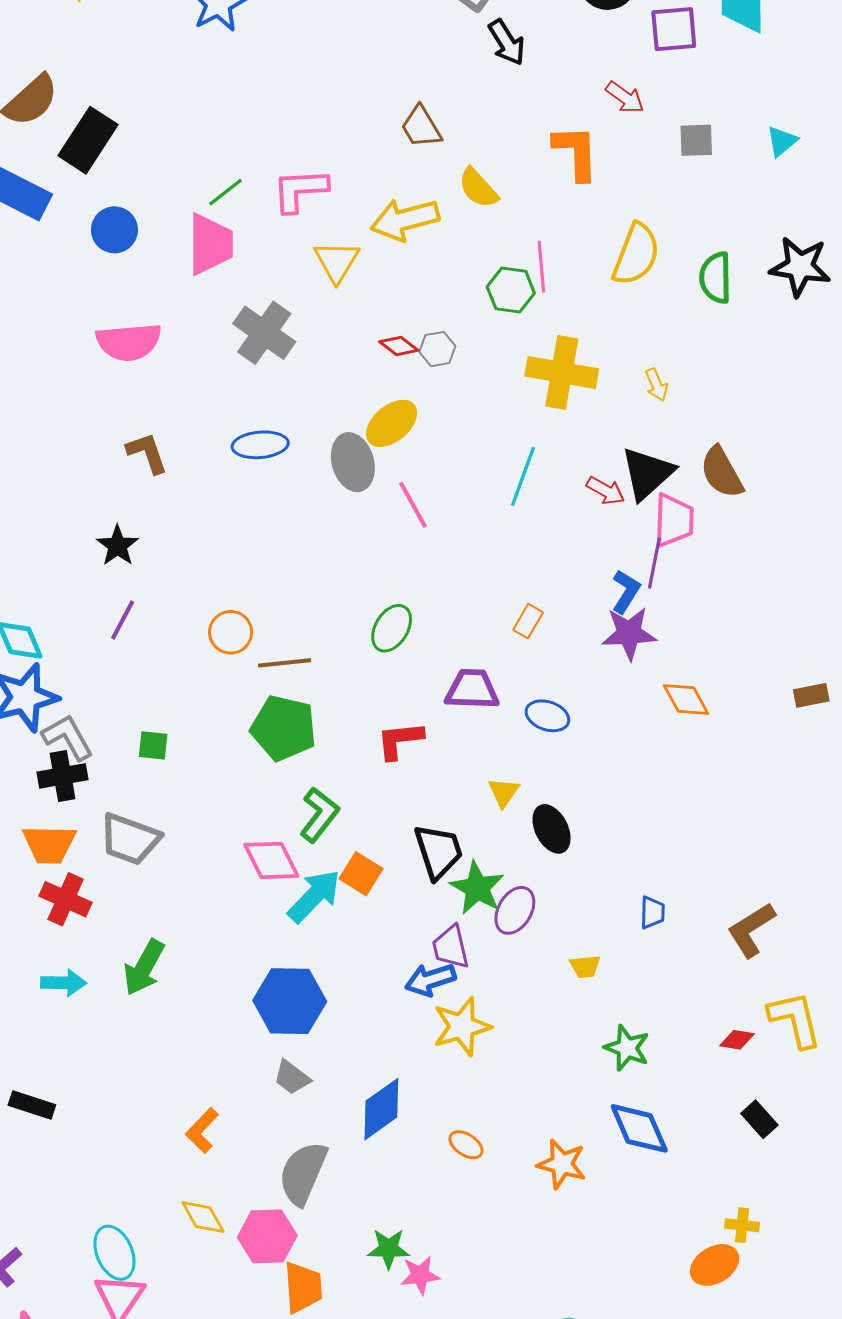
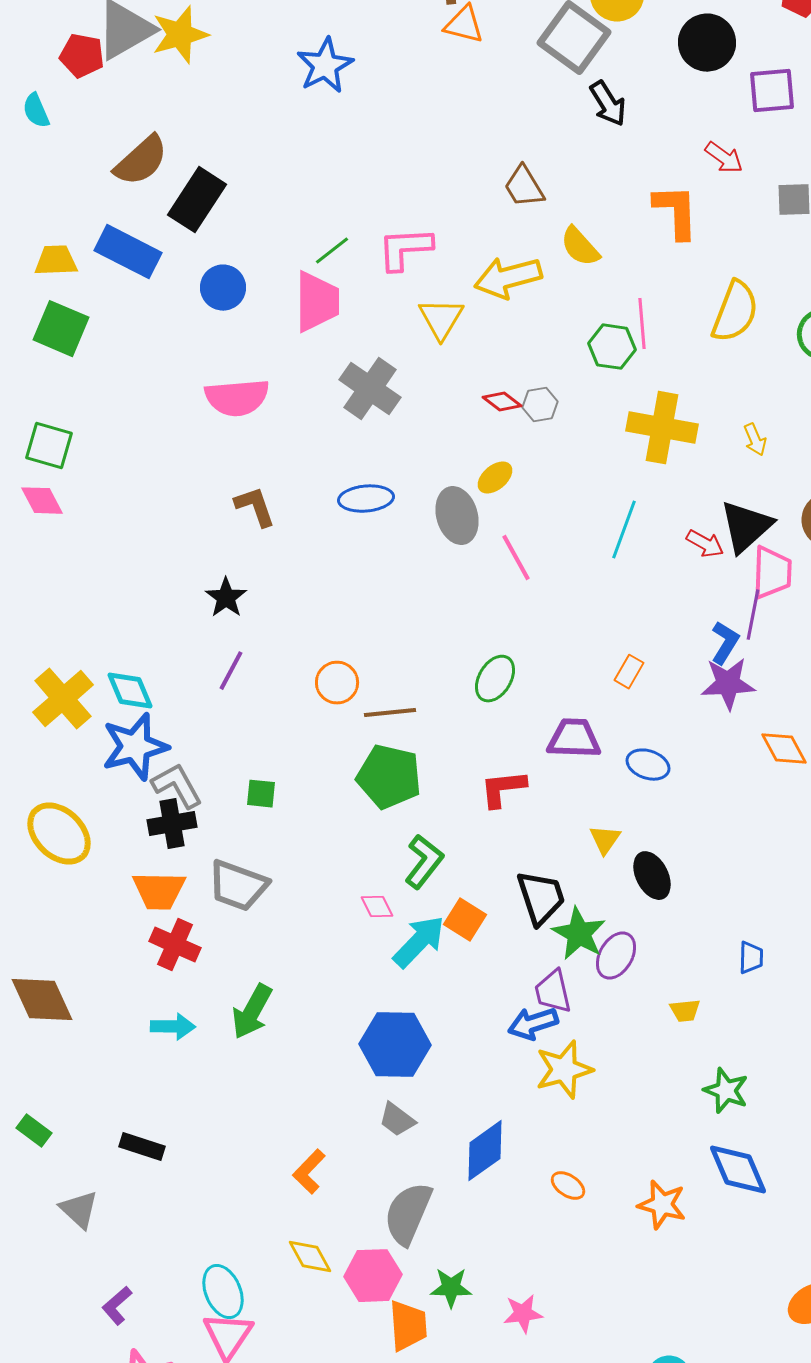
yellow ellipse: (392, 423) -> (495, 478), size x0.7
pink diamond: (271, 860) -> (377, 907), size x0.6
green star: (389, 1249) -> (451, 1288), moved

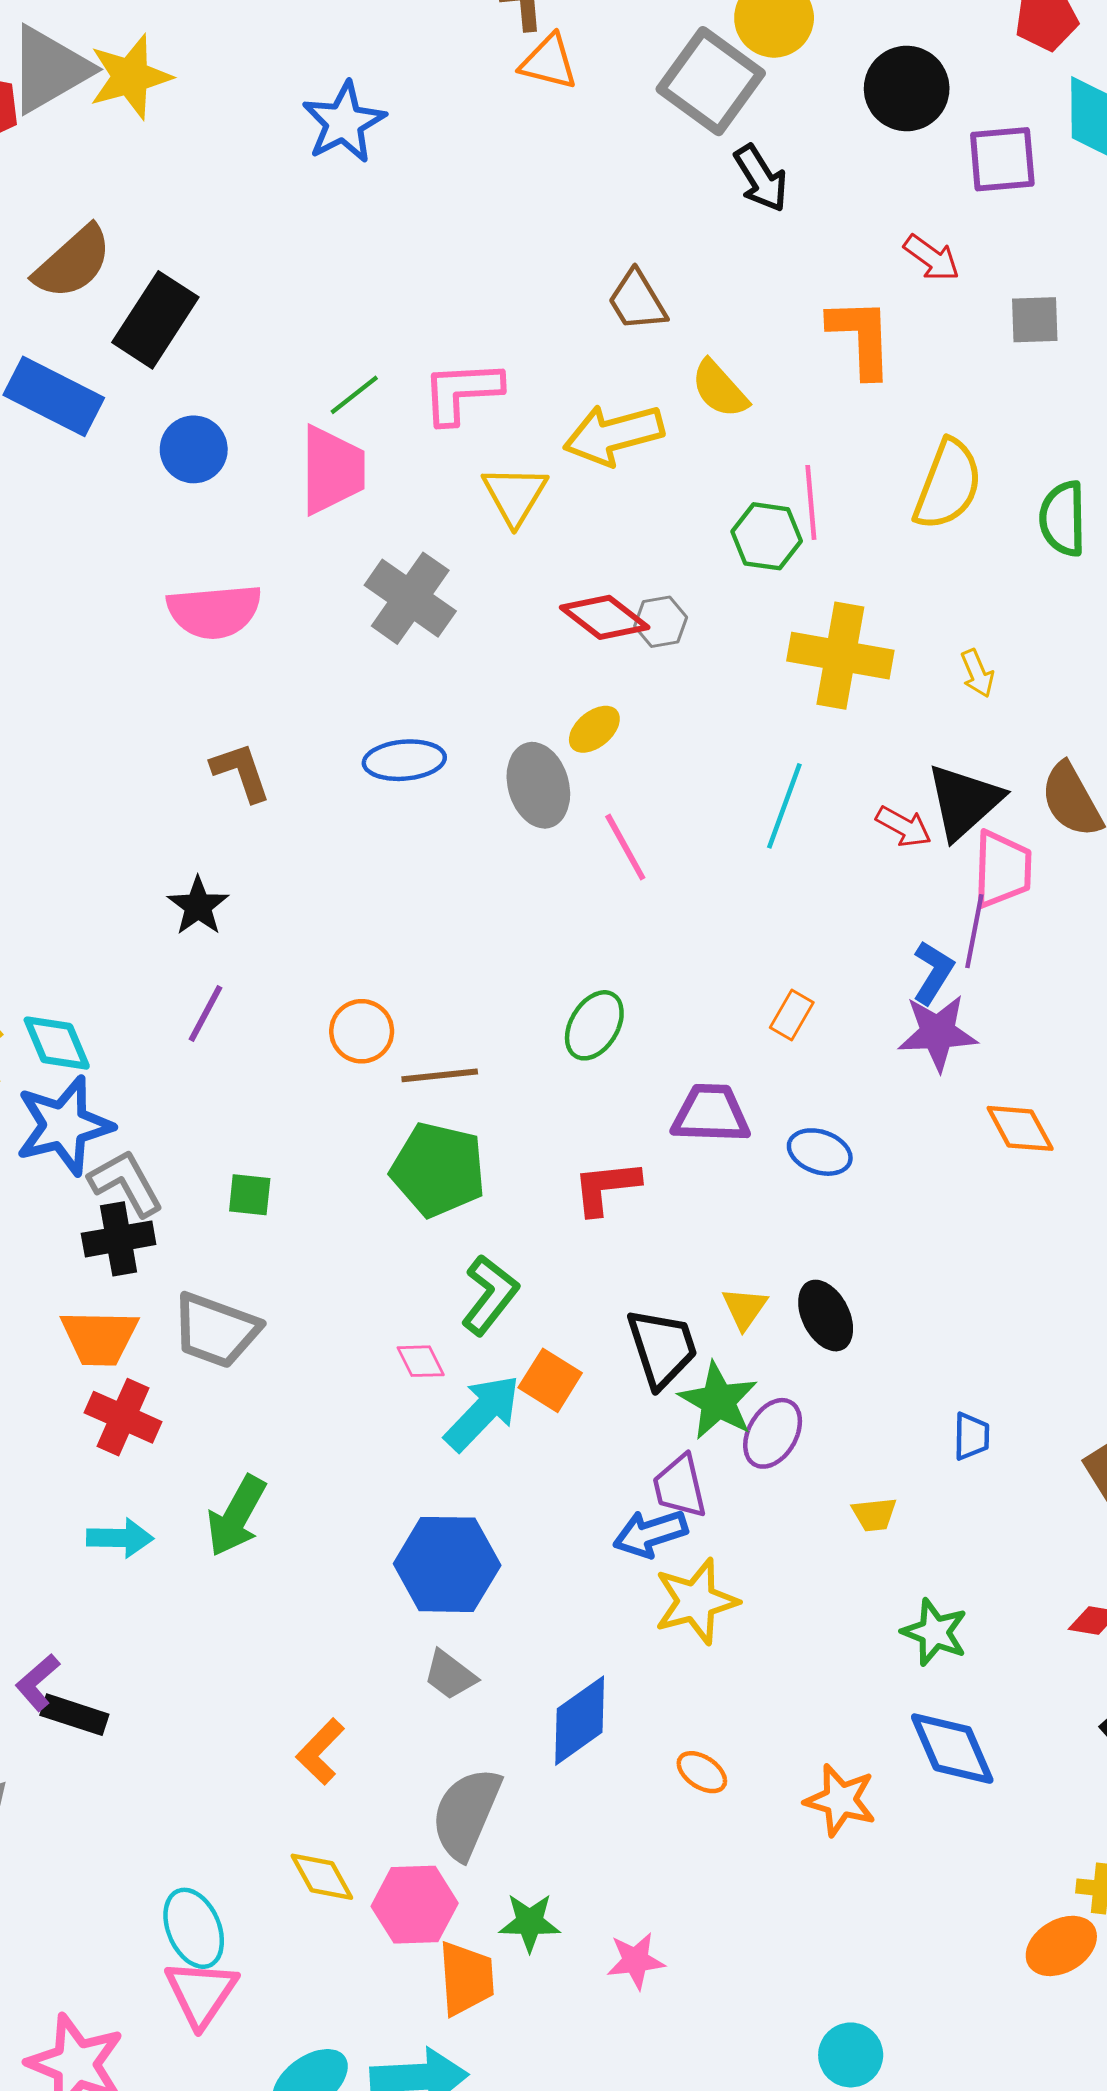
red diamond: (502, 402) -> (605, 617), size x1.5
yellow triangle: (605, 840) -> (745, 1308), moved
purple L-shape: (117, 1306) -> (38, 1682), moved

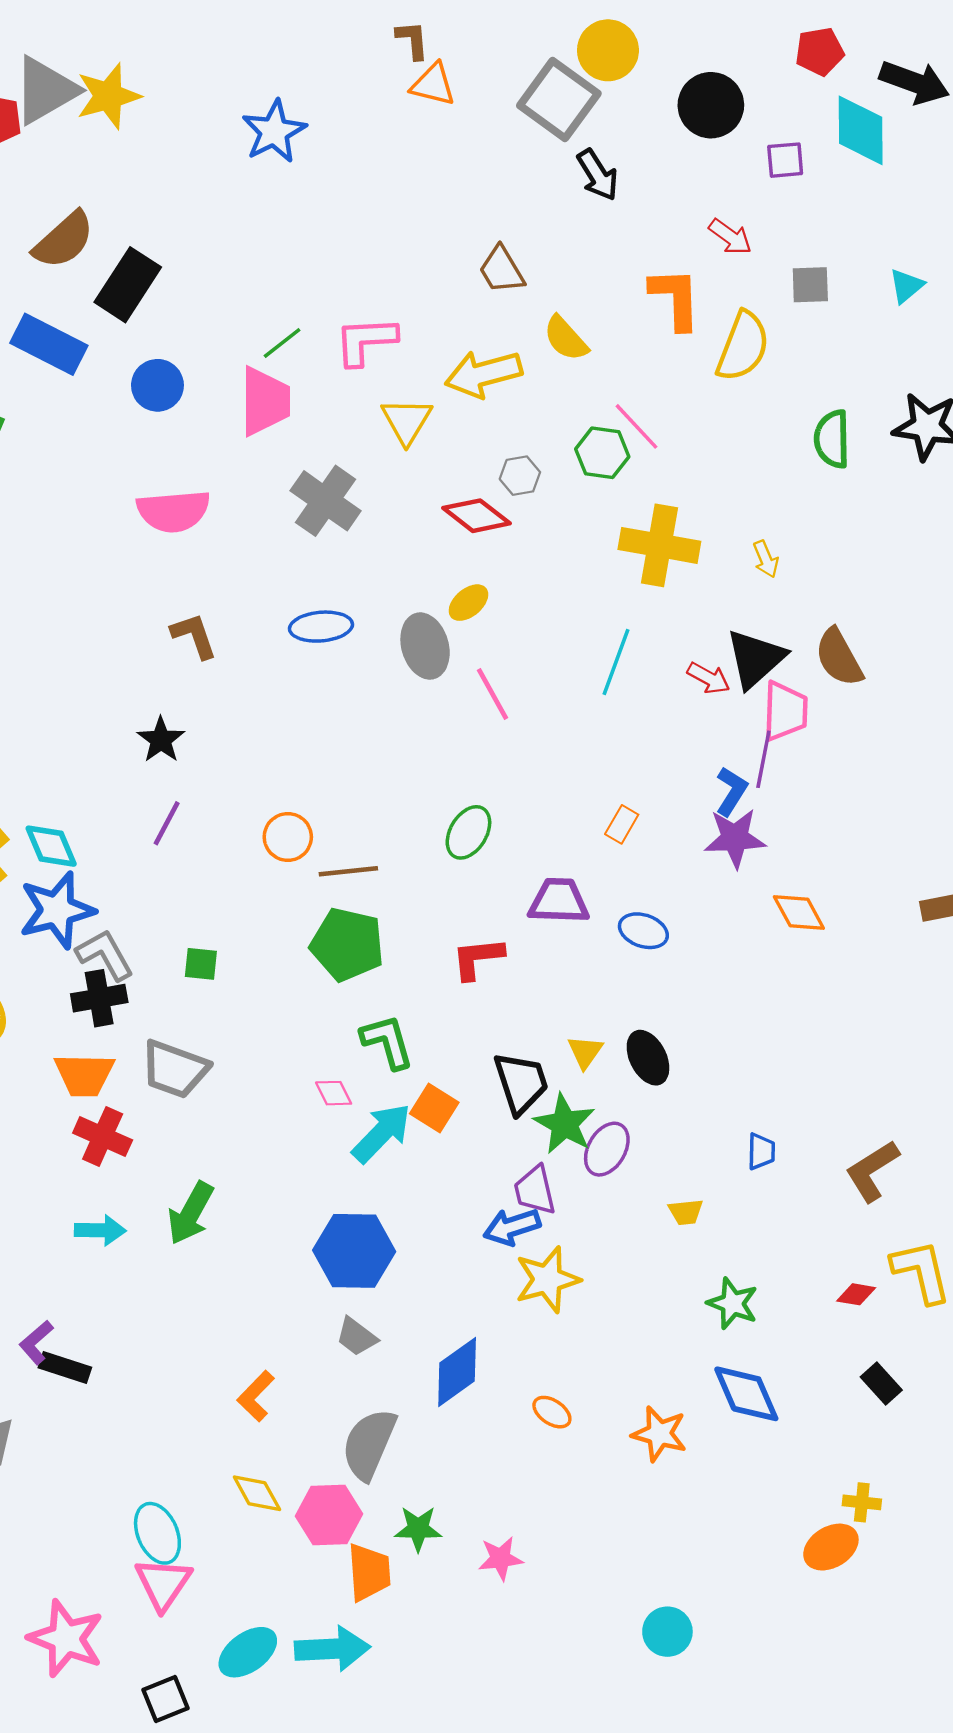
purple square: (1002, 159) -> (785, 160), size x0.7
yellow semicircle: (948, 485) -> (743, 346), moved
pink line: (811, 502) -> (637, 426), turned -38
gray hexagon: (661, 622) -> (520, 476), moved
green L-shape: (490, 1295) -> (387, 1042), turned -54

